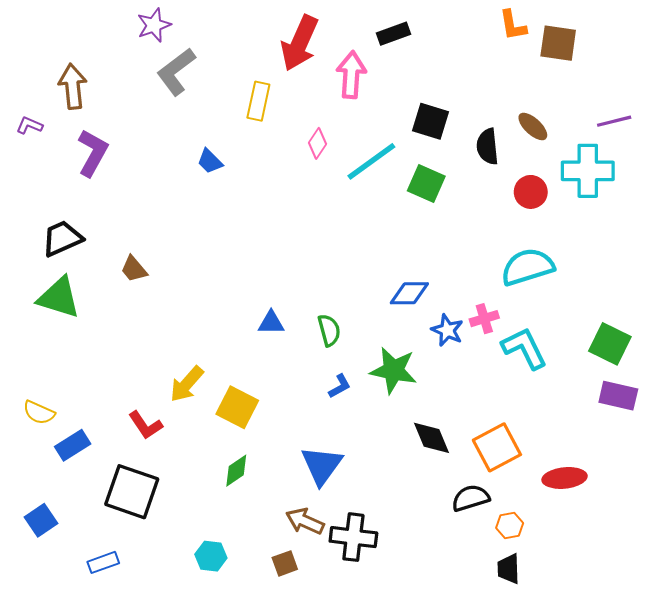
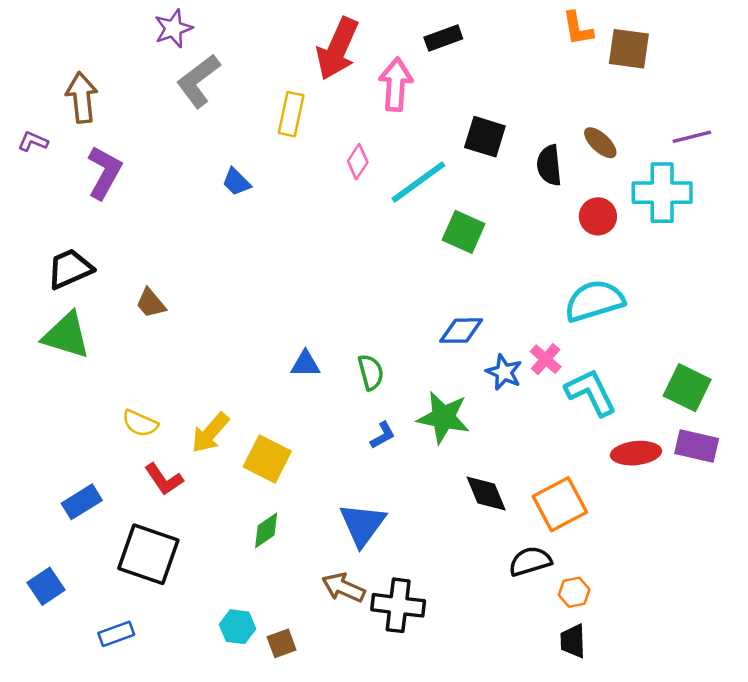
green square: (426, 183) -> (464, 232), moved
pink cross: (484, 319) -> (546, 359), turned -32
yellow semicircle: (39, 413) -> (140, 423), moved
red ellipse: (565, 478) -> (636, 453), moved
brown square: (285, 563) -> (282, 643), moved

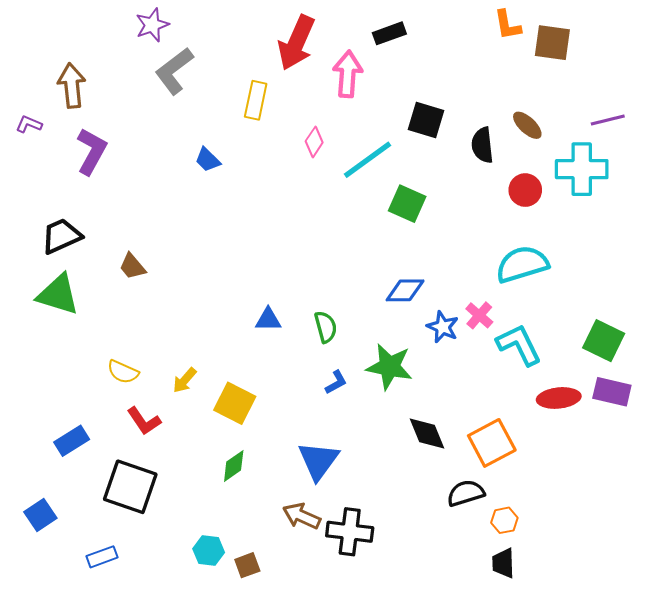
yellow arrow: (210, 433) -> (185, 380), size x0.7

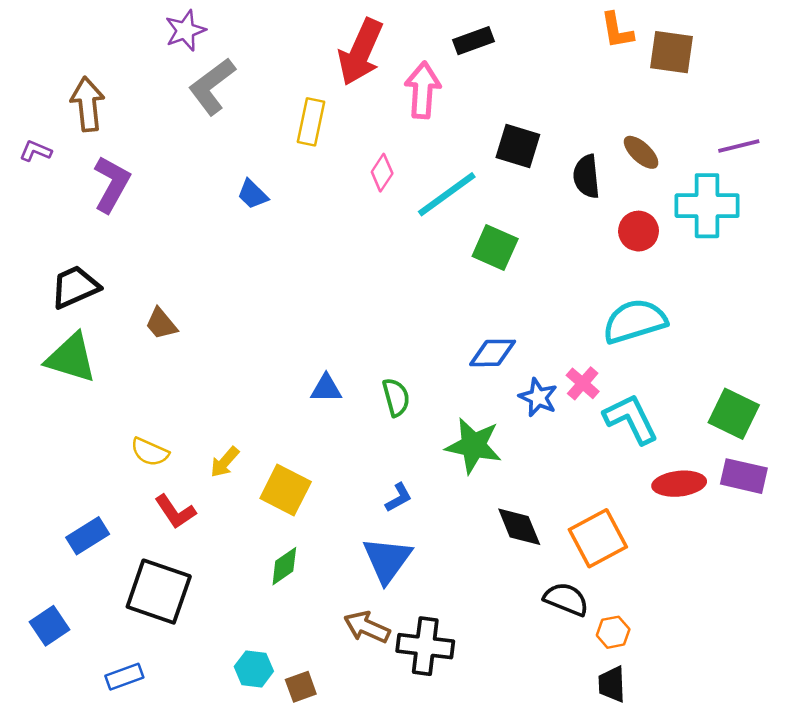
blue L-shape: (336, 382) -> (399, 498), moved
black semicircle: (466, 493) -> (566, 599), turned 39

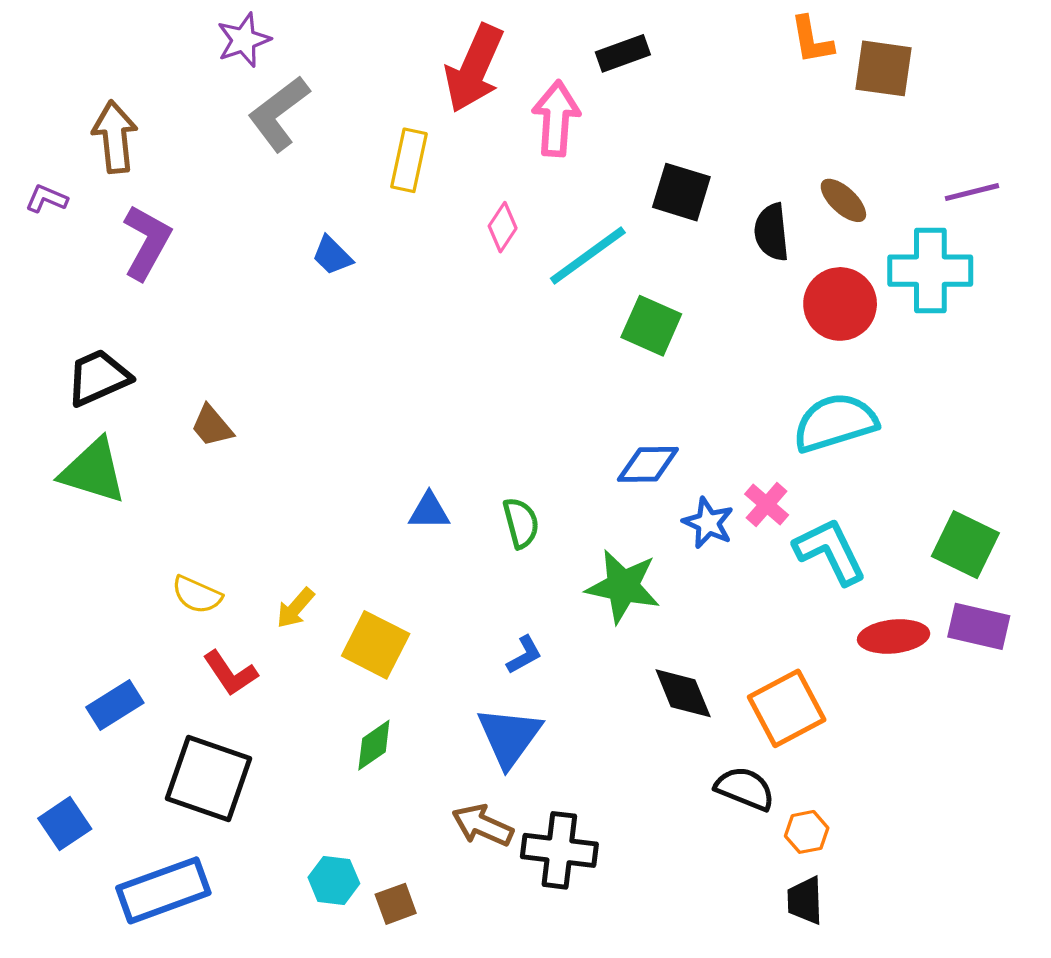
red circle: (639, 231) -> (840, 304), size x1.4
blue rectangle: (124, 677) -> (163, 890), size x1.8

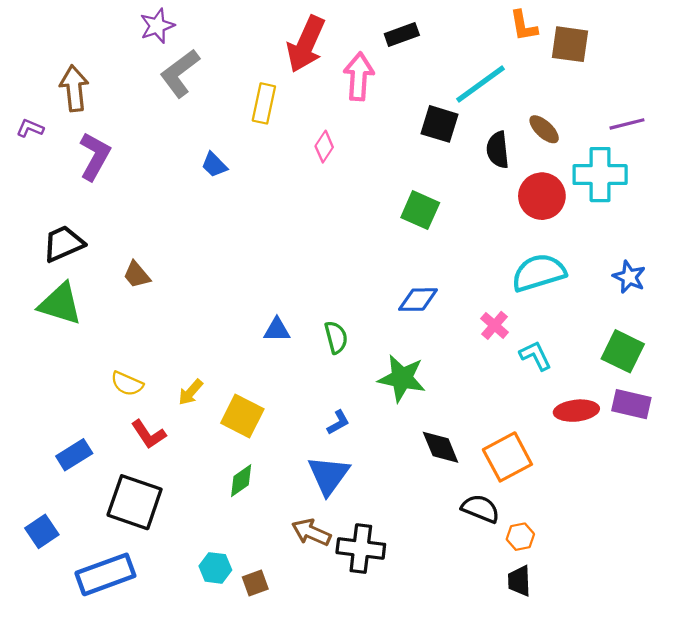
cyan line: (588, 256) -> (480, 84), moved
blue star: (708, 523) -> (629, 277), moved
cyan L-shape: (830, 551) -> (535, 356), size x0.7

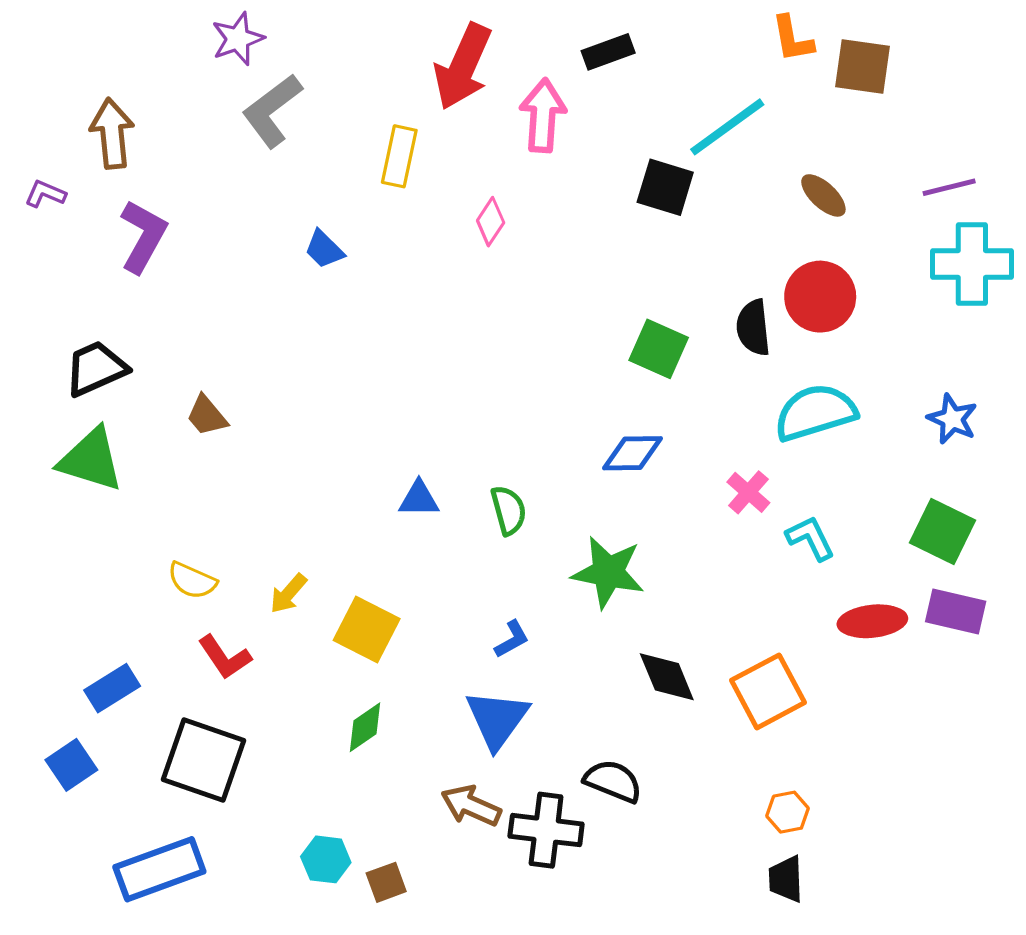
black semicircle: (498, 150) -> (753, 328), moved
cyan cross: (600, 175) -> (972, 264), moved
green square: (420, 210) -> (659, 349), moved
black semicircle: (480, 509) -> (613, 781), moved
blue square: (42, 531) -> (71, 765), moved

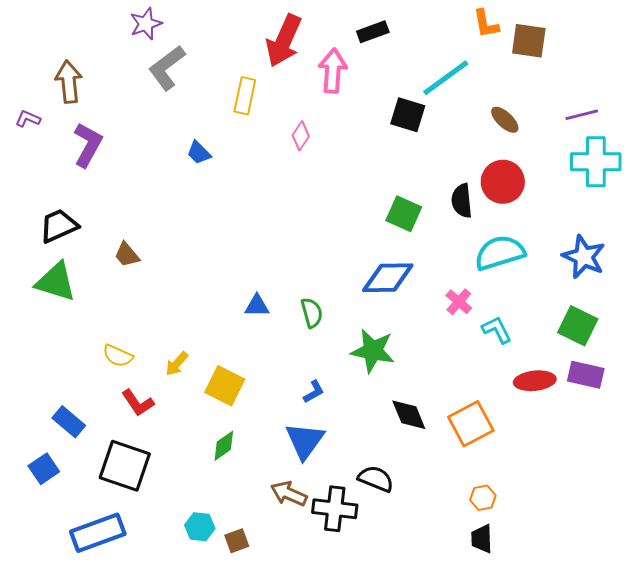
blue star: (952, 419) -> (584, 257), size x1.4
blue diamond: (633, 453) -> (388, 278), size x1.4
blue rectangle: (112, 688) -> (69, 422), turned 72

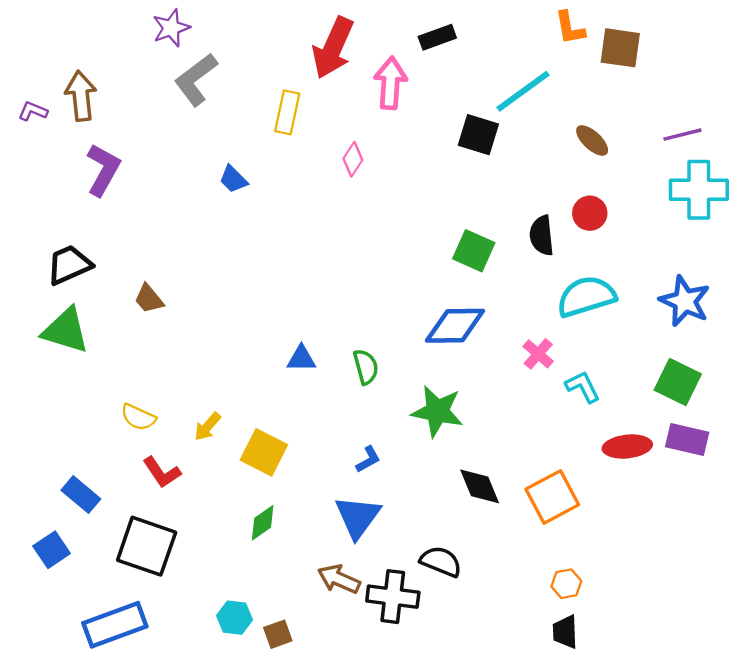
purple L-shape: (28, 119) -> (33, 111), moved
red circle: (503, 182) -> (590, 213), size x0.7

